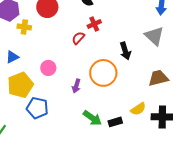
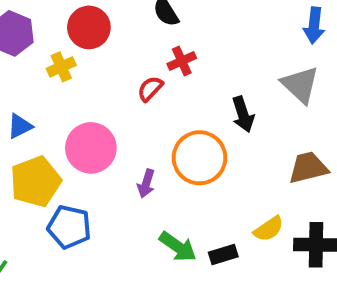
yellow cross: (24, 27) -> (61, 67), moved, turned -32
pink circle: (48, 68) -> (91, 148), size x1.6

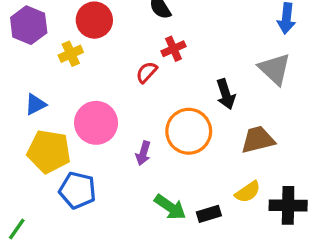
brown trapezoid: (308, 168) -> (258, 140), moved
yellow pentagon: (36, 181) -> (49, 151), turned 30

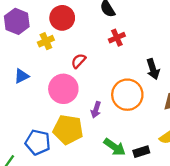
red semicircle: (147, 72) -> (78, 61), moved
yellow pentagon: (49, 151) -> (68, 130), moved
blue pentagon: (78, 190) -> (38, 142), moved

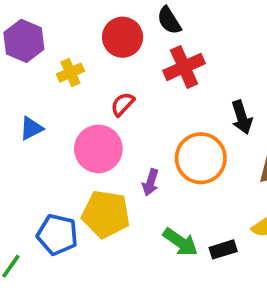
red circle: (62, 18) -> (123, 37), moved
red cross: (117, 38) -> (184, 67), size x1.5

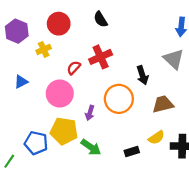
red circle: (123, 37) -> (59, 24), moved
red cross: (184, 67) -> (101, 57), moved
green arrow: (180, 242) -> (91, 147), moved

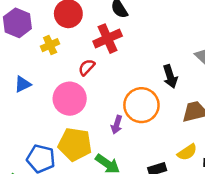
red cross: (101, 57) -> (108, 39), moved
purple arrow: (90, 113) -> (117, 125), moved

